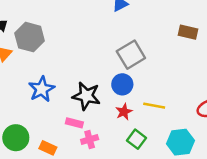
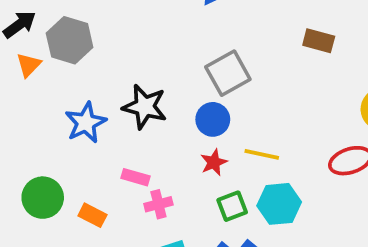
black star: (86, 96) -> (145, 107), moved
green square: (136, 139) -> (232, 206), turned 30
cyan hexagon: (180, 142) -> (279, 204), moved

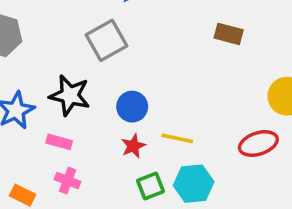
gray square: (228, 73) -> (107, 40), moved
pink rectangle: (135, 177) -> (59, 142), moved
pink cross: (158, 204) -> (68, 181), moved, turned 35

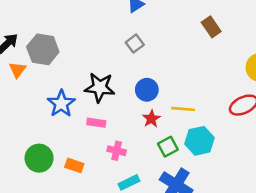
brown rectangle: (229, 34) -> (211, 27), turned 48
gray square: (107, 40) -> (135, 44), moved, size x0.6
pink cross: (68, 181) -> (117, 151), moved

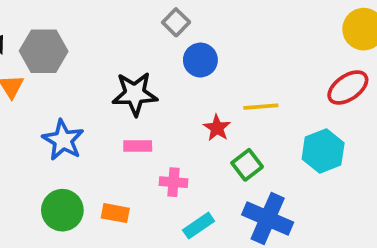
blue circle: (147, 90) -> (200, 60), moved
blue star: (61, 104) -> (63, 140), moved
cyan hexagon: (199, 141) -> (323, 151), moved

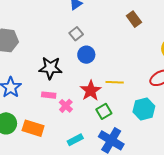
red star: (217, 128) -> (91, 91), size x1.5
pink cross: (173, 182) -> (66, 106), moved, turned 32
orange rectangle: (115, 213) -> (33, 128), size x1.5

